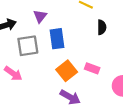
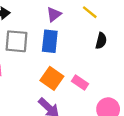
purple triangle: (40, 16) -> (54, 14), moved
orange square: (67, 71) -> (52, 78), turned -30

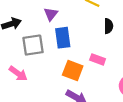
purple triangle: (54, 14) -> (51, 14), moved
pink rectangle: (80, 82) -> (98, 59), moved

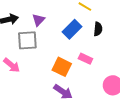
purple triangle: (51, 14) -> (38, 20), moved
blue rectangle: (63, 38) -> (72, 29), moved, turned 48

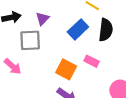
black semicircle: (98, 29) -> (106, 30), size x1.5

